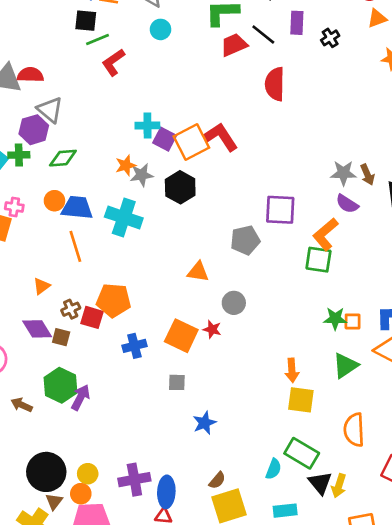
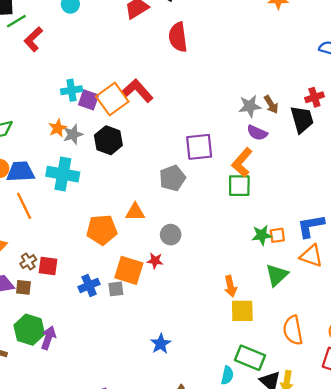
orange pentagon: (114, 300) -> (102, 230), moved
gray square: (177, 382) -> (116, 289), moved

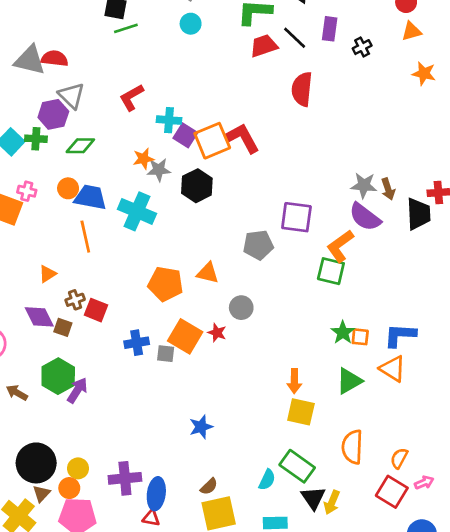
red L-shape: (33, 39) -> (132, 97), moved
purple semicircle: (257, 133) -> (365, 217), size x1.4
green star: (262, 235) -> (343, 332), turned 30

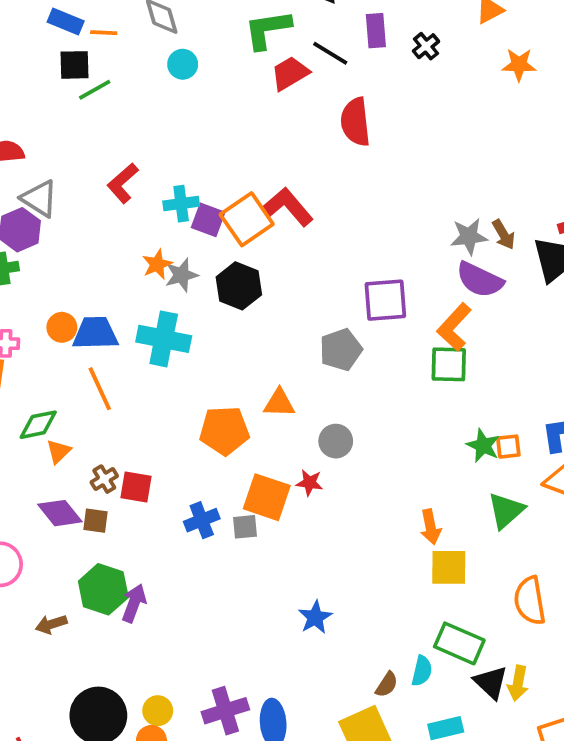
green diamond: (80, 146) -> (38, 425), moved
brown arrow: (17, 393) -> (51, 624), turned -35
brown semicircle: (209, 486) -> (387, 685), moved

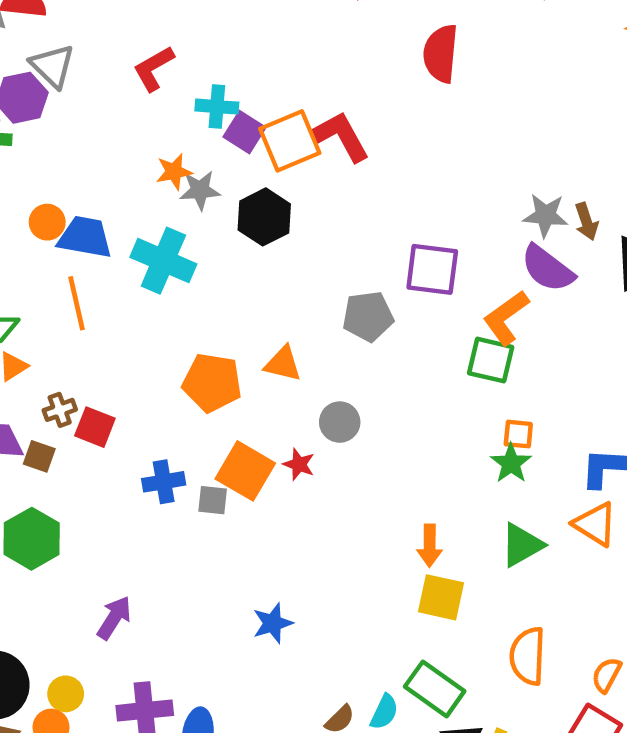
orange square: (508, 447) -> (518, 434), moved
purple arrow: (134, 603) -> (114, 618), moved

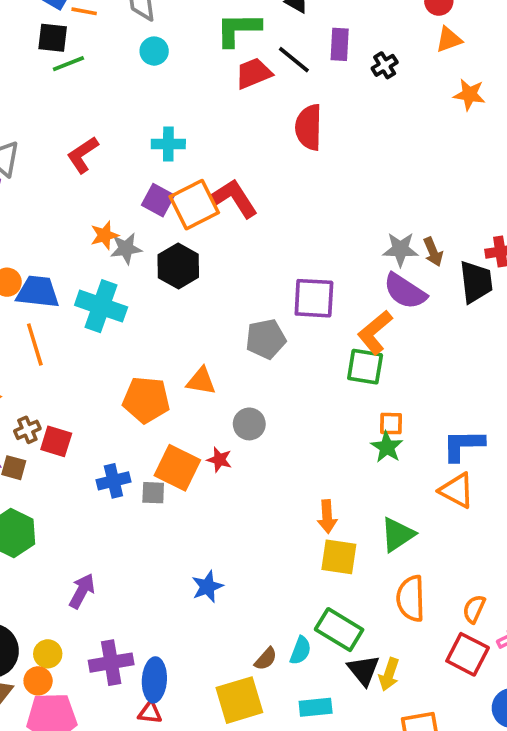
cyan cross: (217, 107) -> (168, 144), moved
green triangle: (522, 545) -> (398, 535), moved

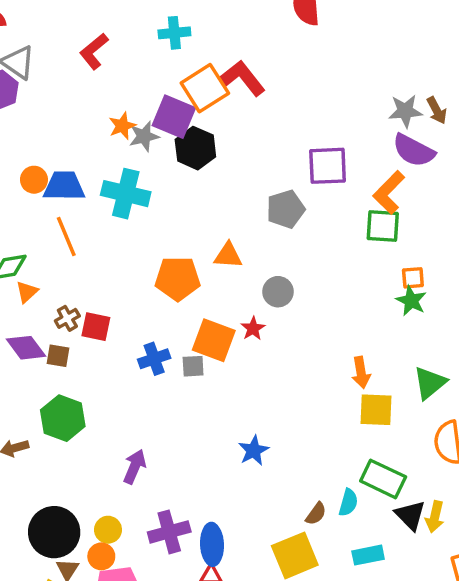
purple square: (158, 200) -> (174, 117), moved, size x1.4
red star: (219, 460) -> (253, 328), turned 30

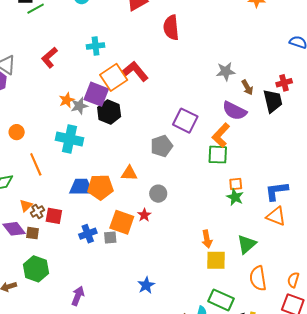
gray star: (405, 111) -> (226, 71), moved
purple square: (328, 166) -> (185, 121), turned 30
blue trapezoid: (64, 186) -> (81, 187), moved
orange triangle: (27, 292) -> (26, 206), moved

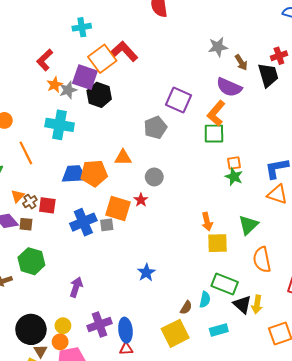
red L-shape: (49, 58) -> (45, 60), moved
blue cross: (88, 234) -> (83, 222), size x1.4

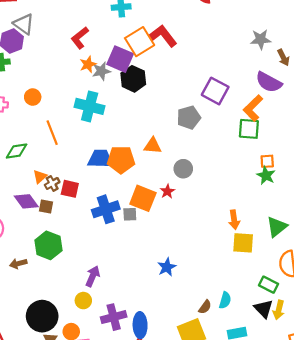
green rectangle: (225, 284) -> (268, 285), moved, size x0.7
yellow circle: (63, 326) -> (83, 301), moved

